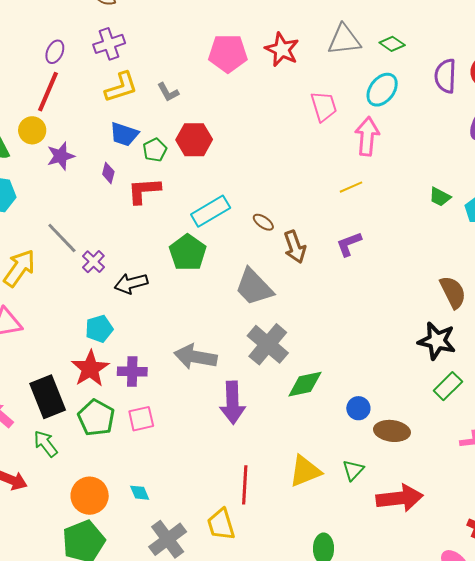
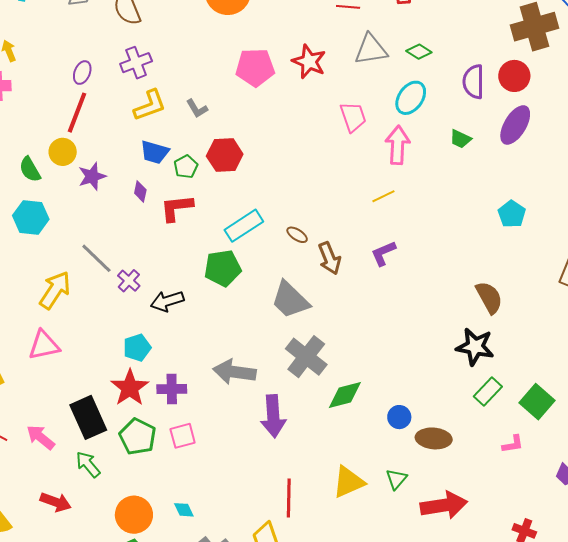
green trapezoid: (440, 197) -> (460, 139), moved
green pentagon: (188, 253) -> (223, 268), turned 30

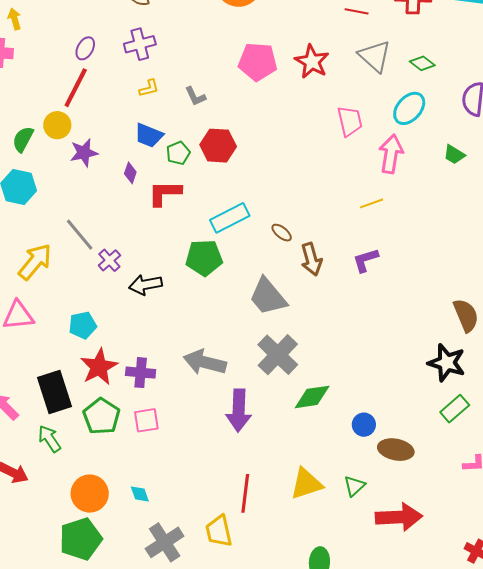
gray triangle: (371, 49) -> (375, 56), turned 45
yellow L-shape: (150, 105) -> (149, 88), size x0.6
green semicircle: (30, 169) -> (23, 139), turned 52
cyan pentagon: (137, 348) -> (83, 325), moved

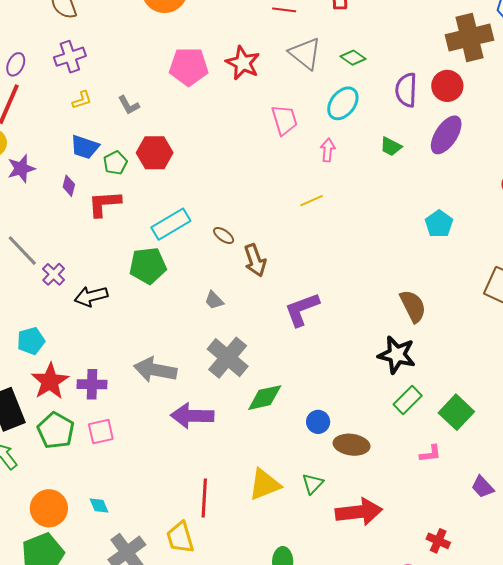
pink arrow: (391, 154) -> (328, 150), size x0.6
purple L-shape: (365, 260) -> (302, 309), moved, size x1.4
gray trapezoid: (268, 297) -> (214, 300), size x0.5
purple arrow: (239, 410) -> (192, 416), turned 93

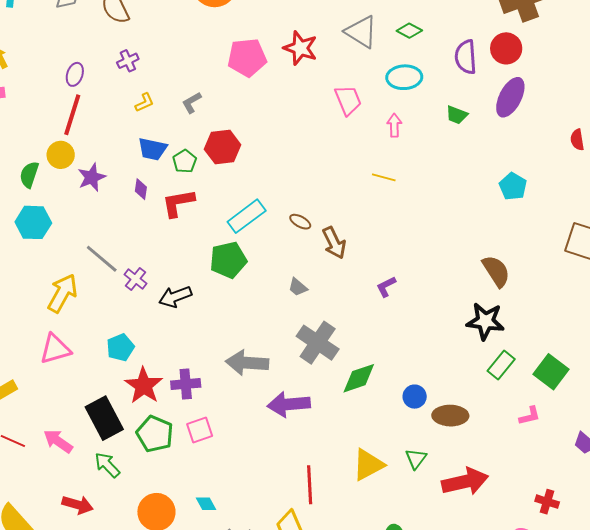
purple cross: (70, 57) -> (128, 61), size x0.7
cyan ellipse: (343, 103) -> (404, 77), turned 56
gray L-shape: (129, 105) -> (192, 102), turned 95
yellow line: (311, 201) -> (384, 177), turned 45
purple L-shape: (302, 309) -> (386, 287), size x0.6

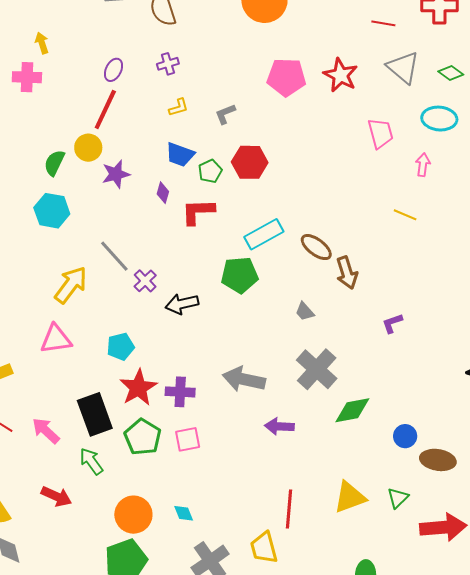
brown ellipse: (300, 222) -> (316, 247), size x1.5
purple arrow: (289, 404) -> (279, 426), size x0.7

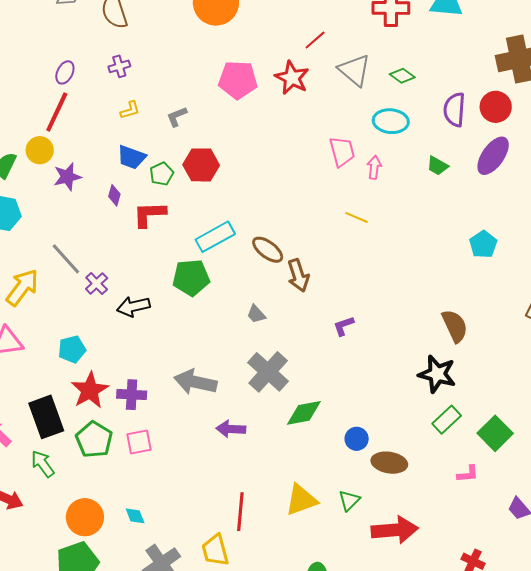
red line: (383, 23) -> (315, 40), moved, turned -50
pink trapezoid: (380, 133) -> (342, 152), moved

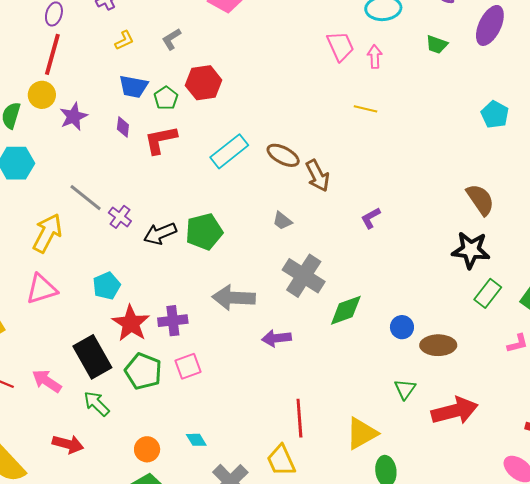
green pentagon: (191, 278) -> (204, 232), moved
yellow triangle: (301, 500) -> (362, 433), moved
orange circle: (85, 517) -> (147, 449), size x0.7

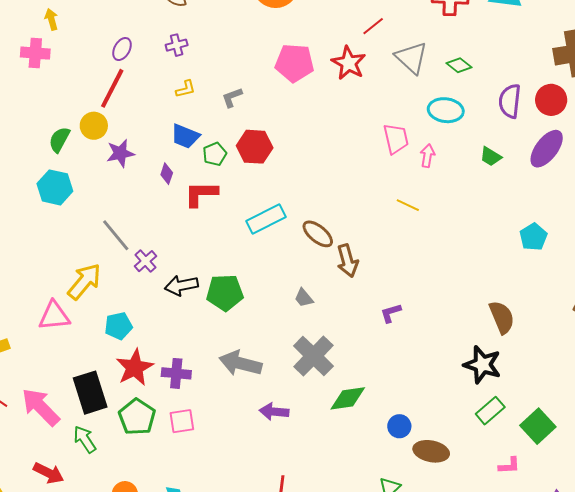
yellow arrow: (47, 233) -> (84, 282), moved
pink arrow: (47, 381) -> (41, 407), size x1.4

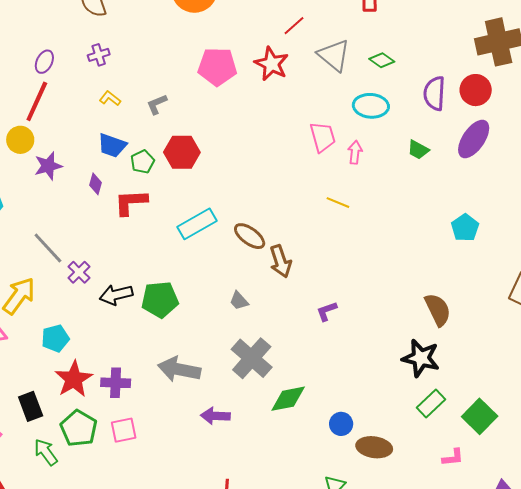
yellow L-shape: (186, 89) -> (110, 98), turned -125
black rectangle: (90, 393) -> (31, 406), size x0.7
green arrow: (85, 439) -> (46, 452), moved

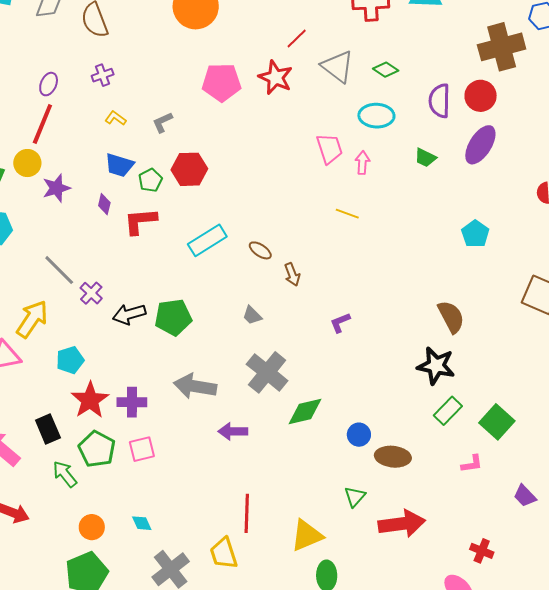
brown ellipse: (250, 236) -> (260, 250), size x0.7
brown arrow: (281, 261) -> (292, 274), size x0.7

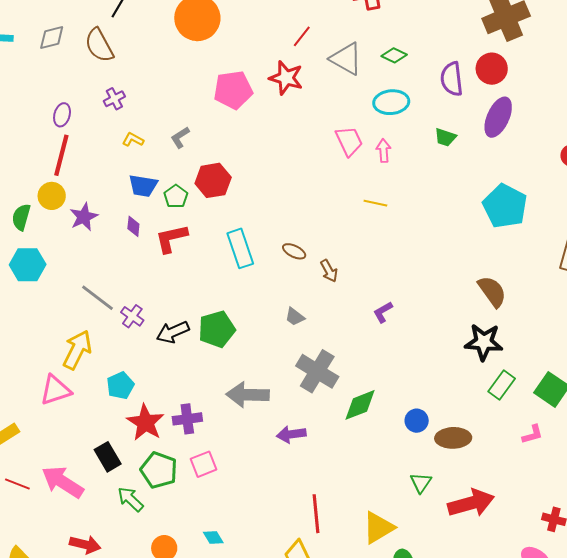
cyan pentagon: (475, 234) -> (505, 206), size x1.6
cyan rectangle: (207, 240) -> (240, 248), turned -69

